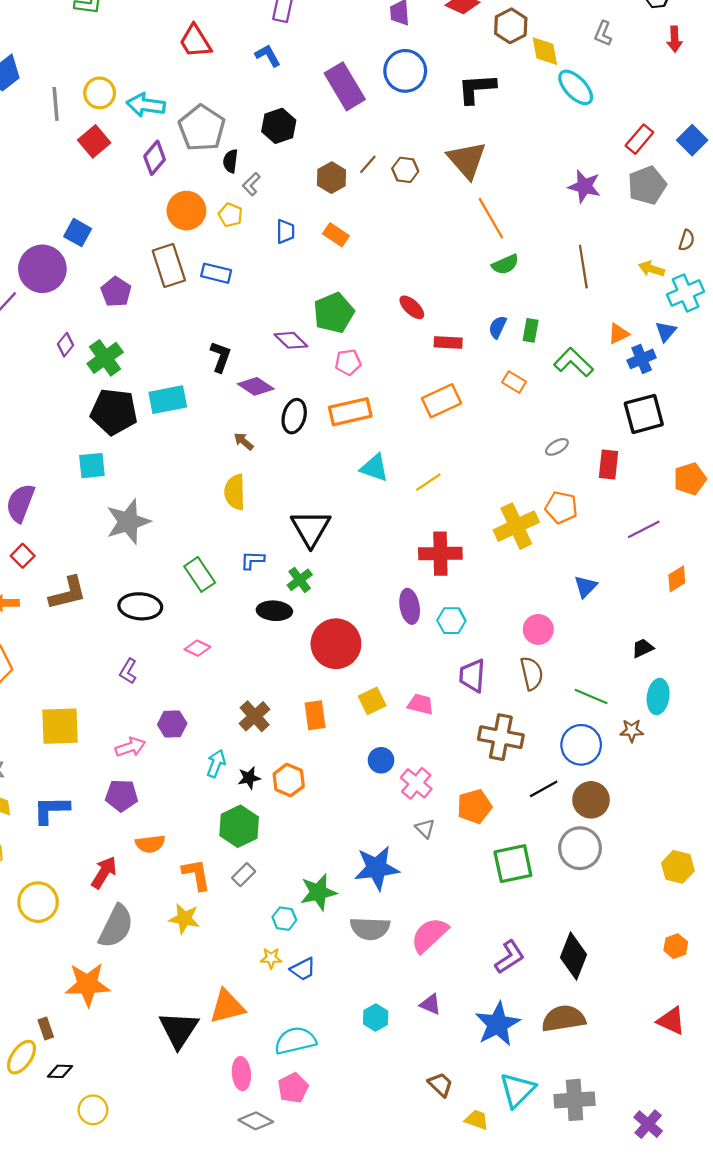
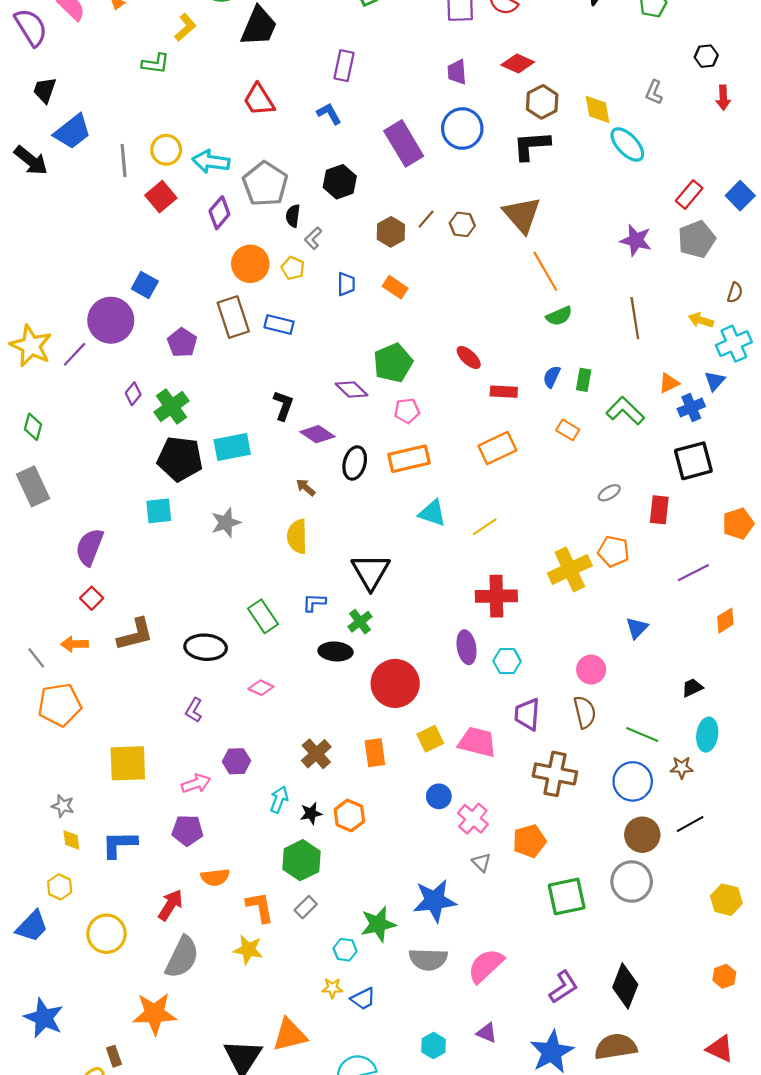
brown hexagon: (511, 26) -> (542, 102), moved
gray star: (128, 522) -> (226, 523), moved, size x0.7
pink trapezoid: (421, 704) -> (477, 742), size x1.5
black line: (544, 789) -> (690, 824), moved

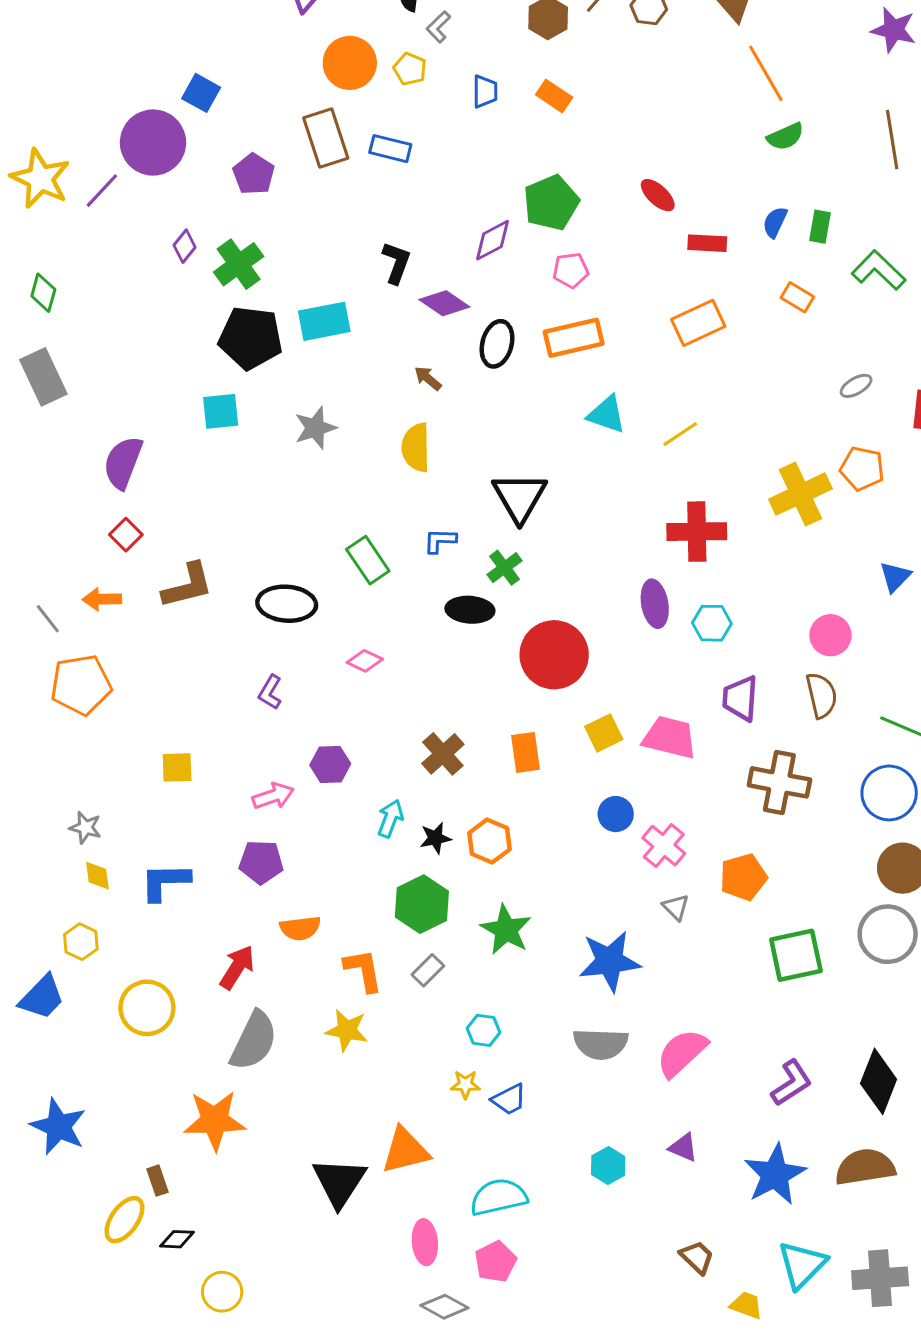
purple diamond: (351, 389) -> (492, 240), turned -72
yellow square: (128, 763) -> (177, 767), size x0.6
green star: (378, 924) -> (506, 930), moved, turned -30

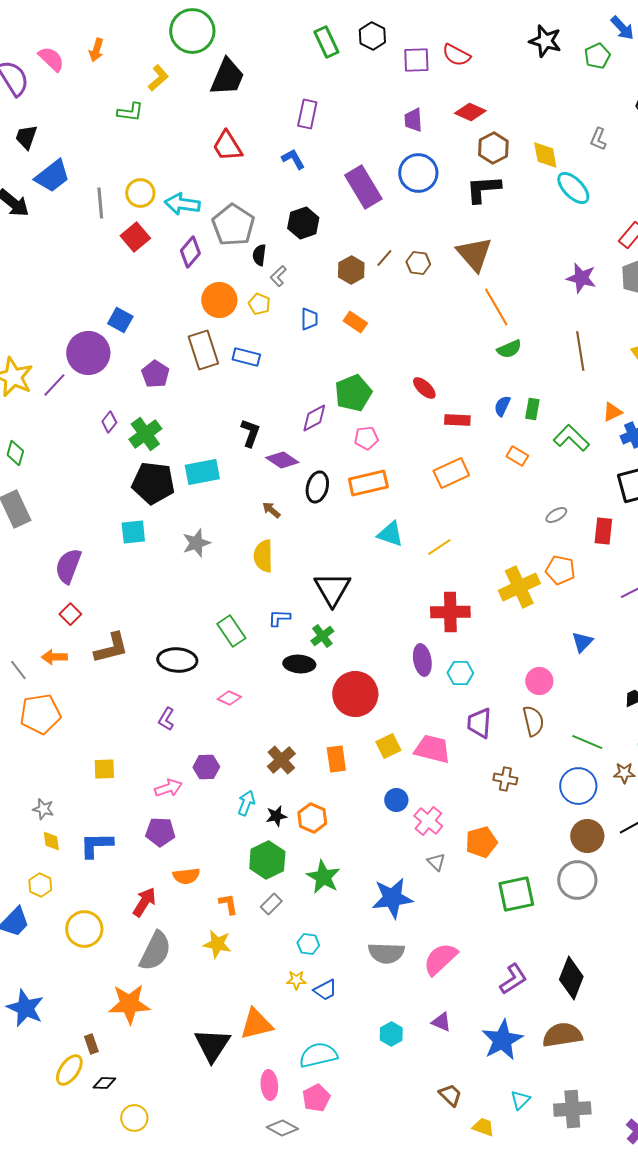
brown cross: (779, 782) -> (505, 779), size x0.6
orange L-shape: (363, 970) -> (228, 904), size x0.7
cyan triangle: (802, 1265) -> (520, 1100), size x0.6

